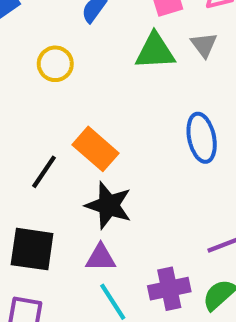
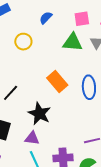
orange rectangle: (96, 149) -> (57, 81), moved

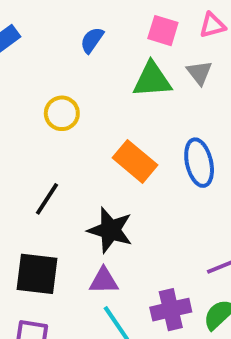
pink square: (82, 19) -> (163, 31), turned 35
yellow circle: (23, 42) -> (62, 113), moved

